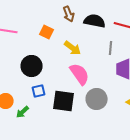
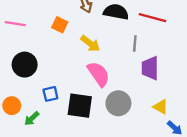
black circle: (32, 66) -> (25, 65), moved

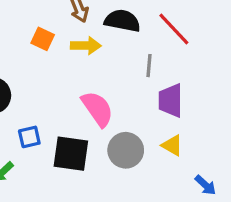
red line: (152, 18) -> (174, 29), turned 32
yellow arrow: (90, 44) -> (86, 46), moved, turned -36
yellow triangle: (161, 107) -> (172, 145), moved

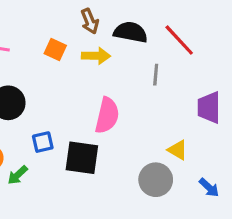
purple trapezoid: (171, 100) -> (209, 108), moved
pink semicircle: (97, 109) -> (107, 115), turned 48
gray circle: (126, 150) -> (156, 180), moved

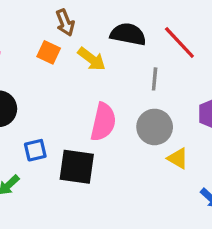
brown arrow: (90, 21) -> (65, 23), moved
yellow arrow: (96, 56) -> (92, 59), turned 36
gray circle: (156, 180) -> (155, 127), moved

